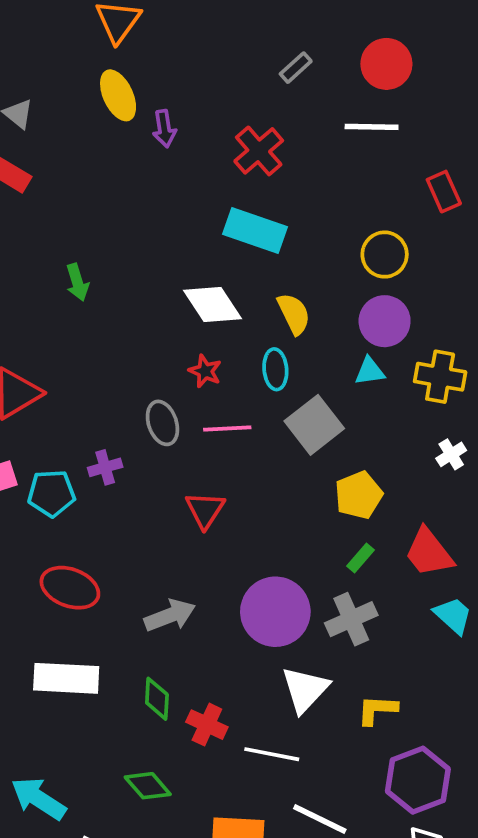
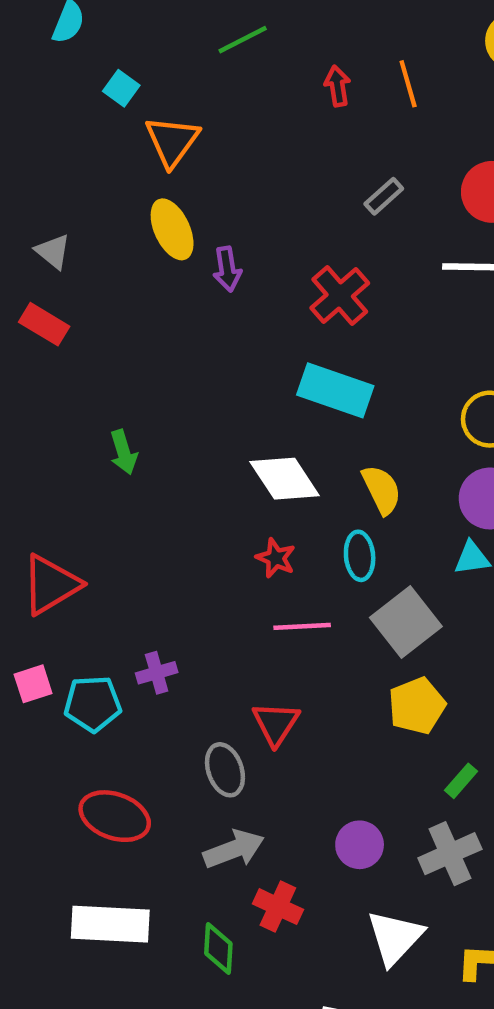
gray ellipse: (162, 423) -> (225, 770), moved
yellow pentagon: (359, 495) -> (417, 706), moved
purple circle: (275, 612) -> (360, 845), size x0.6
red cross: (207, 725) -> (278, 907), moved

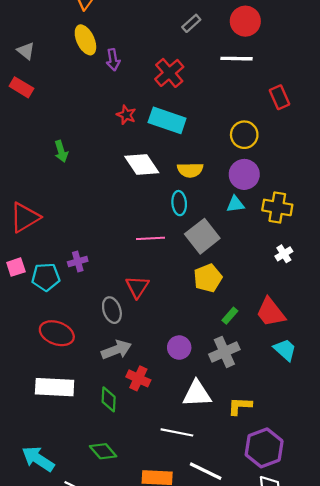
yellow semicircle: (382, 490) -> (190, 170), turned 115
red star: (276, 558) -> (126, 115), moved
white triangle: (395, 937) -> (197, 394), turned 44

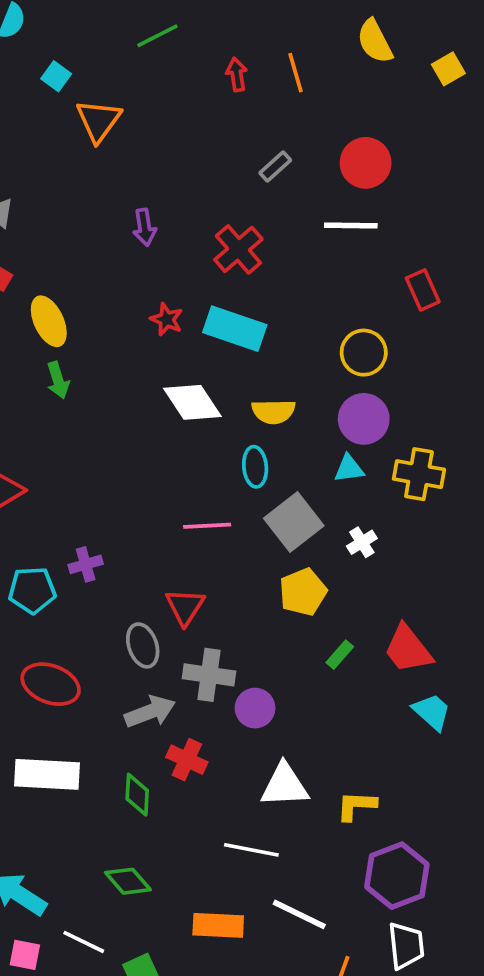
yellow ellipse: (85, 40) -> (49, 321), moved
white cross: (284, 254) -> (362, 542), moved
gray cross: (224, 352) -> (209, 675), moved, turned 32

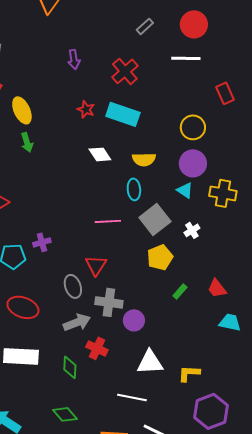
white diamond: (192, 402) -> (100, 154), size x0.7
cyan triangle: (349, 469) -> (185, 190), turned 42
red trapezoid: (408, 649) -> (217, 288), size x0.7
cyan trapezoid: (432, 712) -> (230, 322), turned -30

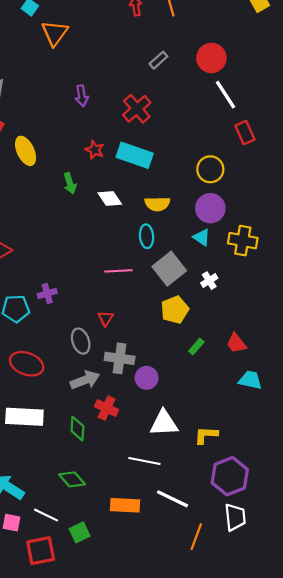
white line: (186, 58) -> (225, 95), moved, turned 56
green arrow: (27, 142) -> (70, 183), moved
red triangle: (96, 265) -> (106, 318), size x0.7

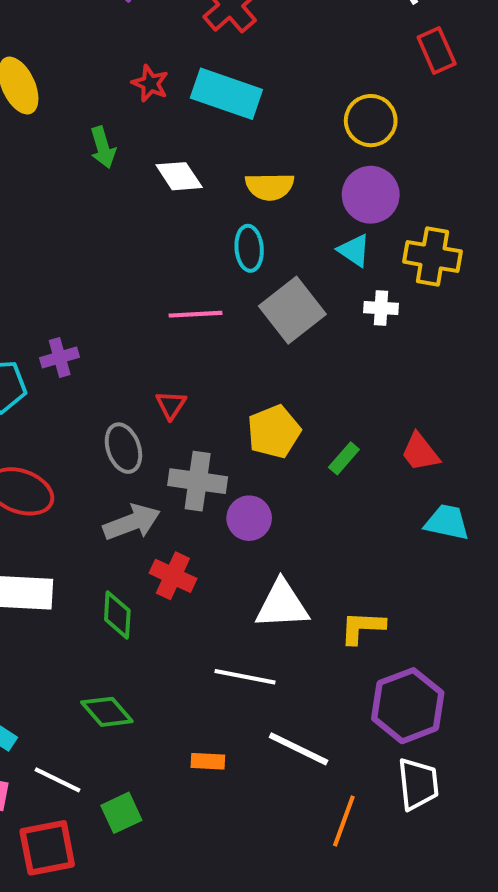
white cross: (209, 281) -> (381, 308), moved, turned 35
yellow pentagon: (175, 310) -> (274, 432), moved
orange rectangle: (125, 505) -> (208, 761), size x0.6

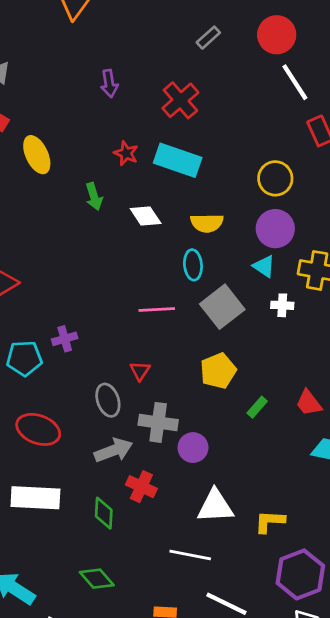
yellow pentagon: (274, 432) -> (218, 371), moved

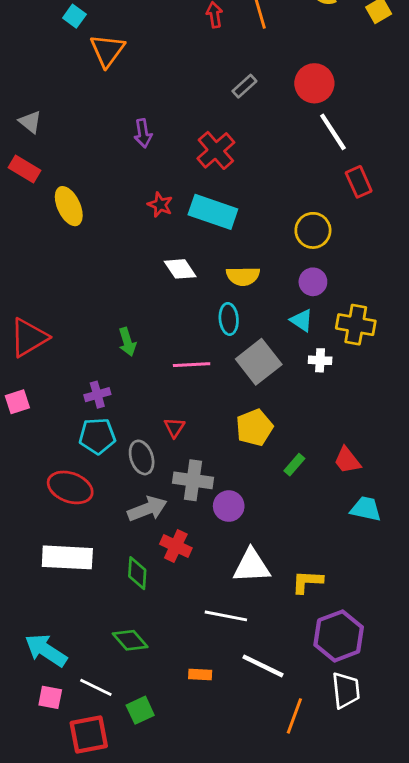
green arrow: (94, 197) -> (127, 342), moved
purple circle: (275, 229) -> (313, 282), size x0.7
cyan pentagon: (24, 358) -> (97, 436), moved

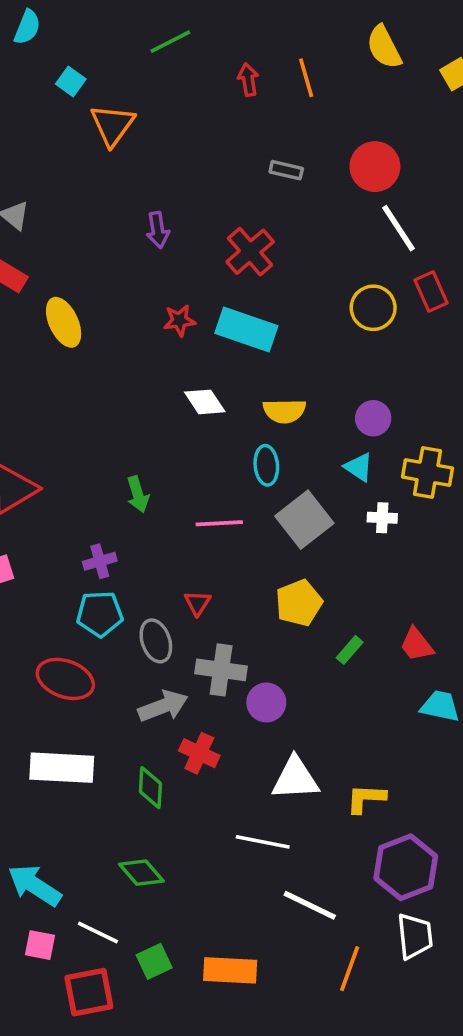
gray rectangle: (244, 86) -> (286, 170), turned 55
red star: (160, 205) -> (179, 320), turned -30
yellow circle: (313, 230) -> (373, 308), moved
orange rectangle: (200, 675) -> (230, 970), moved, size x1.8

